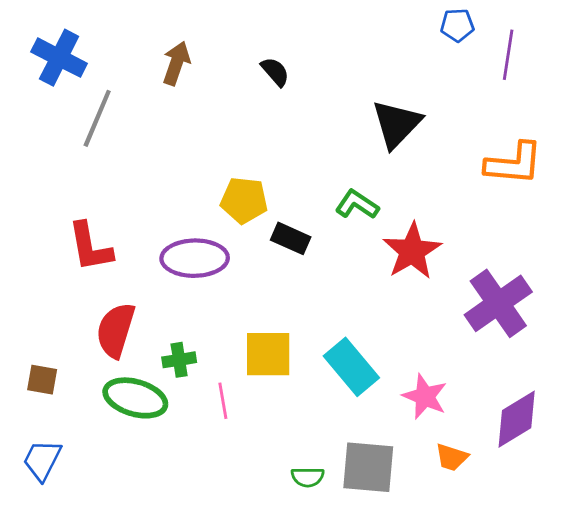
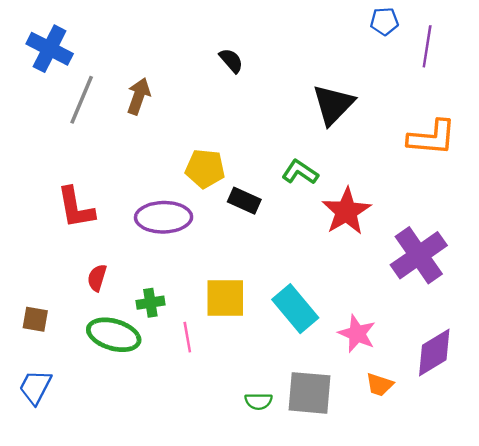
brown arrow: (176, 63) -> (139, 96), moved
red semicircle: (116, 330) -> (97, 278), size x0.6

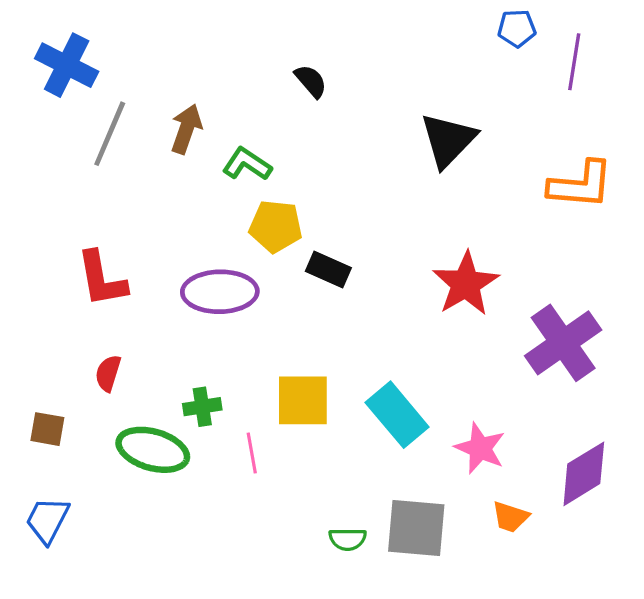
green L-shape: (300, 172) -> (247, 164), moved
red semicircle: (97, 278) -> (108, 373), moved

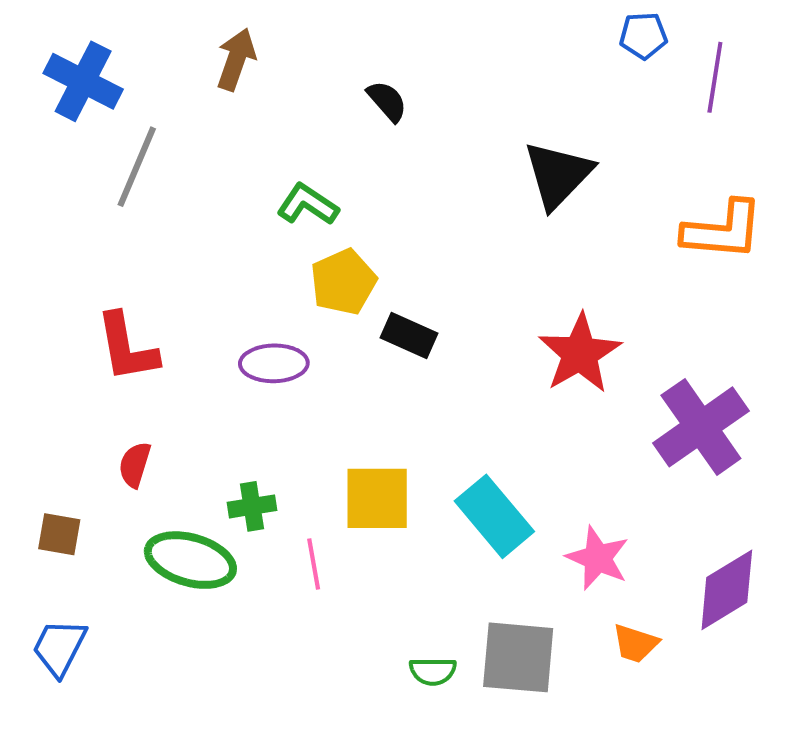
brown arrow: (186, 129) -> (236, 59), moved
yellow pentagon: (276, 226) -> (343, 282), turned -30
purple ellipse: (220, 292) -> (274, 363), size x0.7

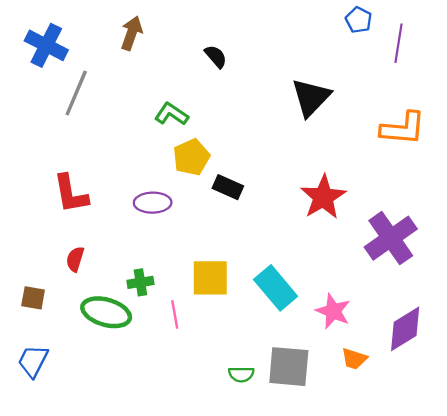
blue pentagon: (643, 36) -> (359, 20), turned 30

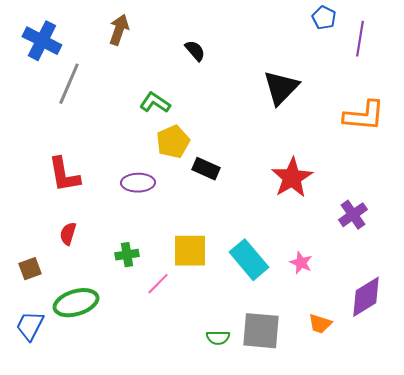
purple cross: (391, 238) -> (353, 215), size x0.6
brown square: (33, 298) -> (30, 269), turned -30
pink star: (333, 311) -> (301, 263), moved, size x0.7
green ellipse: (106, 312) -> (76, 303), moved, turned -33
pink line: (175, 314) -> (158, 284), turned 55

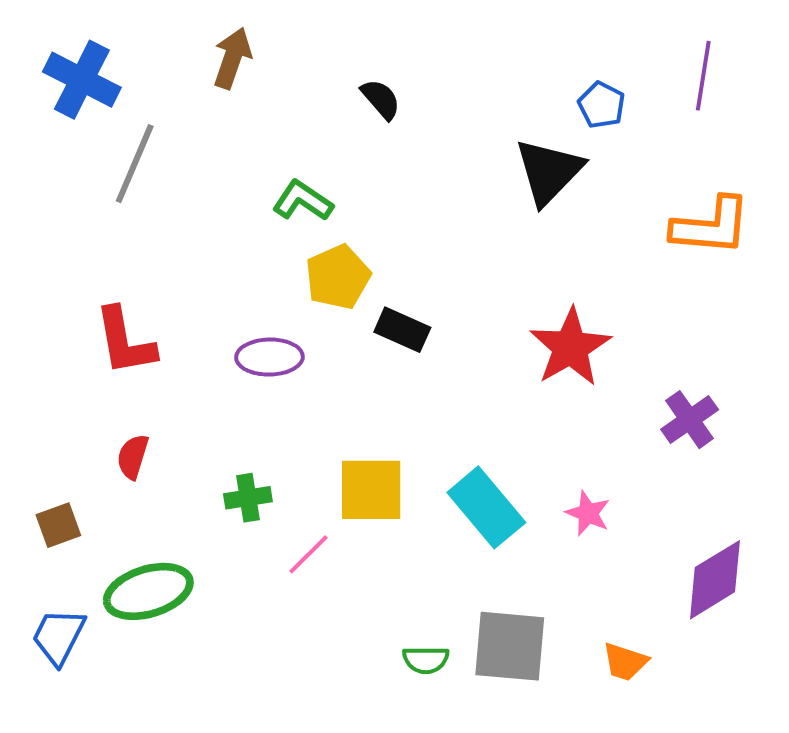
blue pentagon: (324, 18) -> (602, 105), moved
orange trapezoid: (320, 324) -> (625, 662), moved

